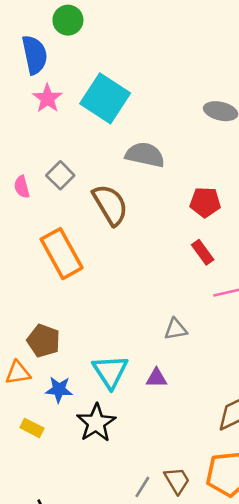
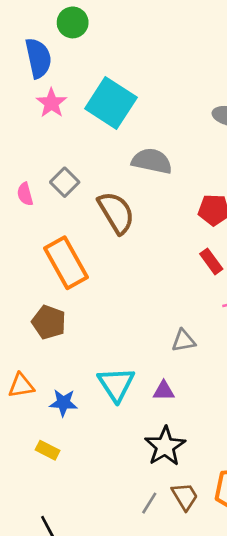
brown pentagon: (44, 341) -> (49, 322), moved
black star: (96, 423) -> (165, 446), moved
yellow rectangle: (32, 428) -> (48, 450), moved

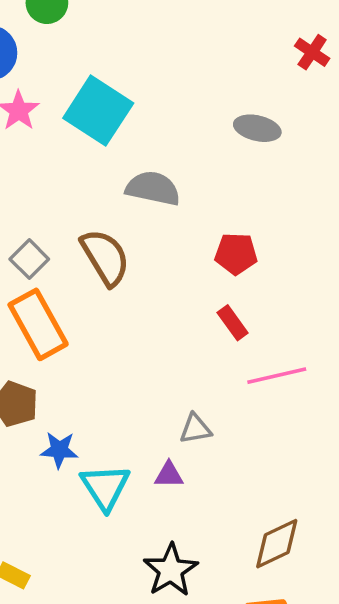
gray square: (65, 182) -> (29, 259), moved
purple triangle: (164, 391) -> (169, 475), moved
blue star: (63, 403) -> (59, 450), moved

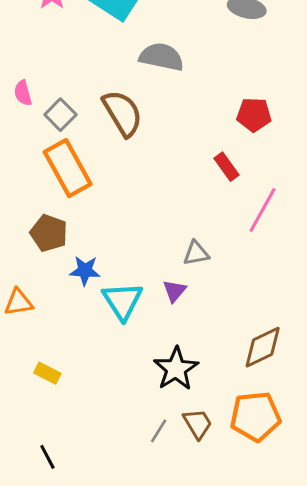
red pentagon: (236, 254) -> (254, 115), moved
pink line: (277, 376) -> (263, 210), turned -48
purple triangle: (169, 475) -> (174, 291), turned -50

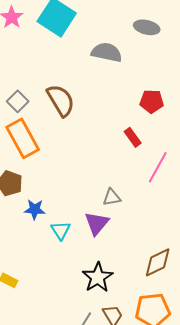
gray semicircle: (162, 57) -> (107, 52), moved
purple triangle: (174, 291) -> (97, 223), size x1.5
cyan triangle: (123, 301) -> (61, 230), size x0.7

